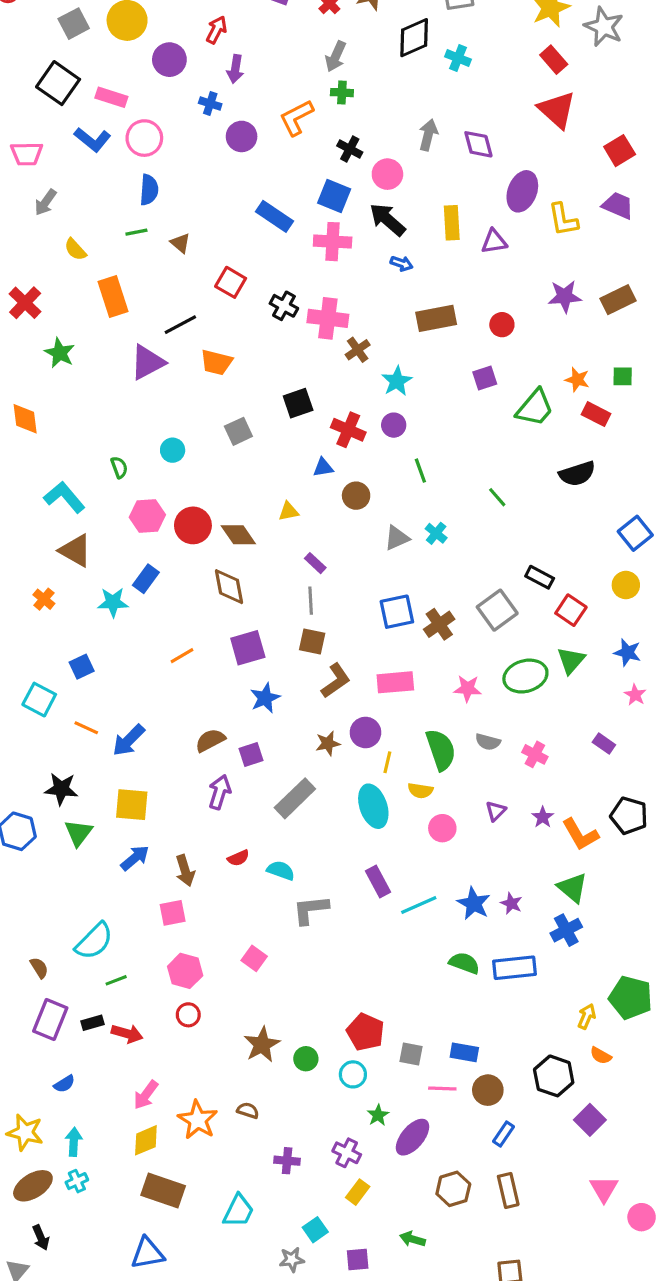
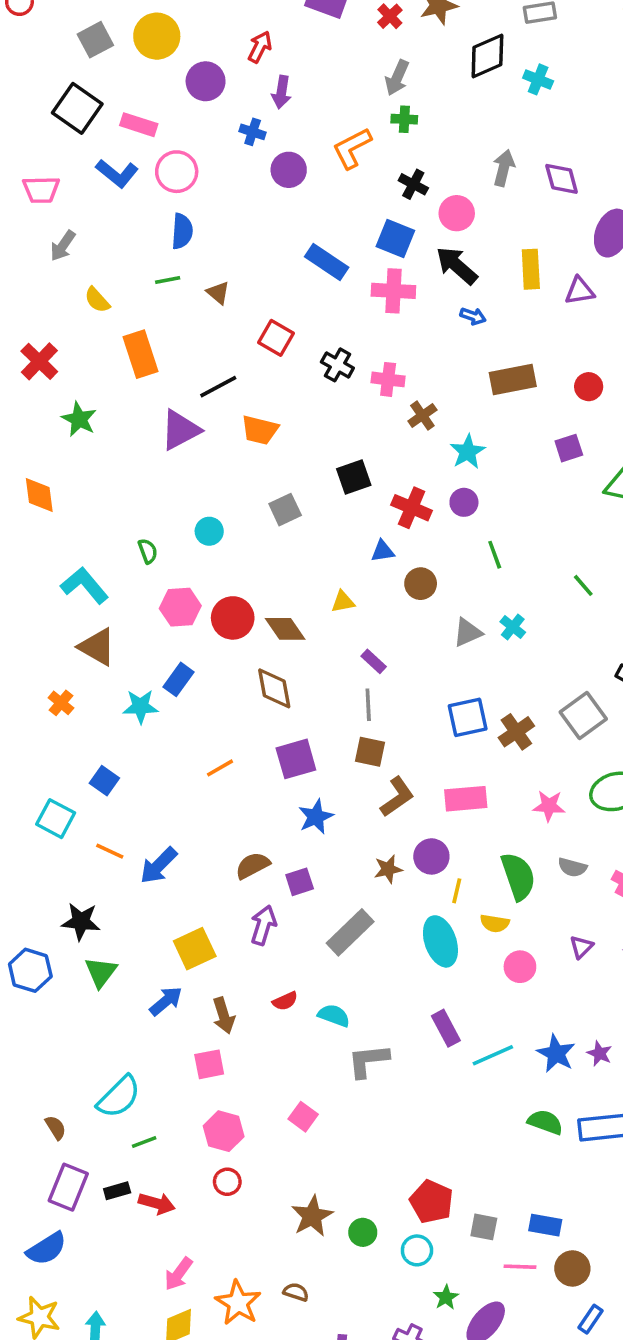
pink cross: (328, 318) -> (388, 379), size x0.7
blue square: (82, 667) -> (104, 781), turned -30
yellow square: (132, 805) -> (195, 949), moved, turned -30
blue semicircle: (64, 1084) -> (47, 1249), moved, size x1.6

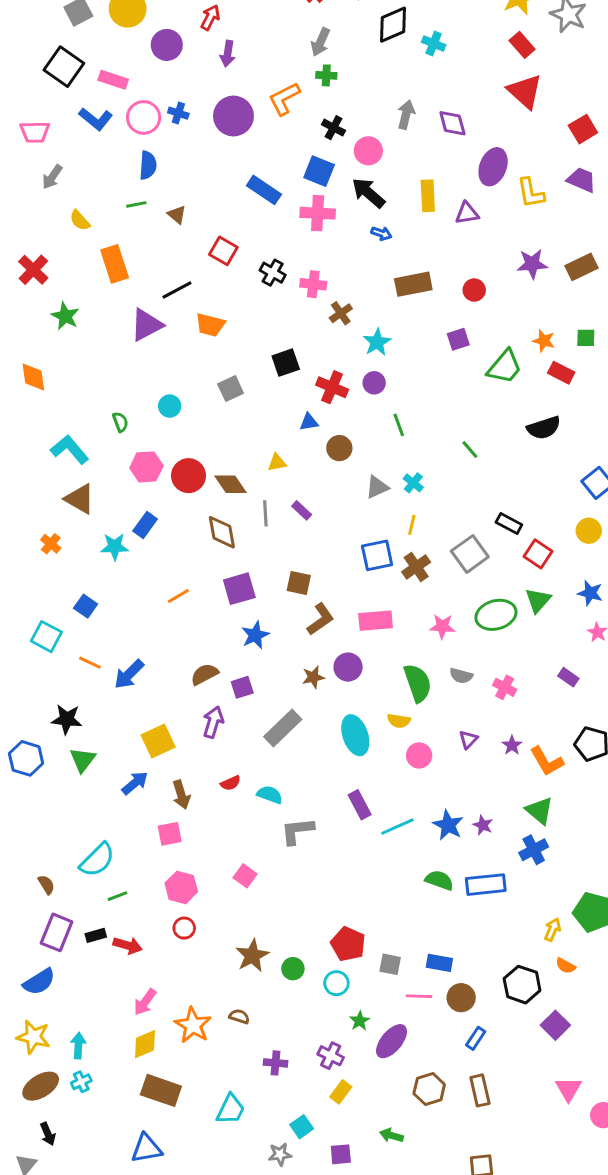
blue cross: (253, 132) -> (178, 113), moved
purple circle: (289, 170) -> (233, 116), size x1.4
gray line: (368, 705) -> (265, 513), moved
yellow line: (457, 891) -> (412, 525), moved

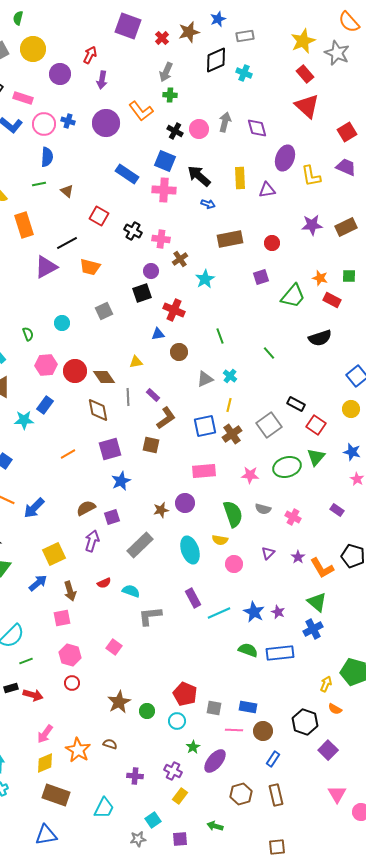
orange L-shape: (284, 99) -> (141, 111), turned -100
pink circle: (368, 151) -> (199, 129), moved
purple circle: (374, 383) -> (151, 271), moved
brown L-shape: (320, 619) -> (166, 418), moved

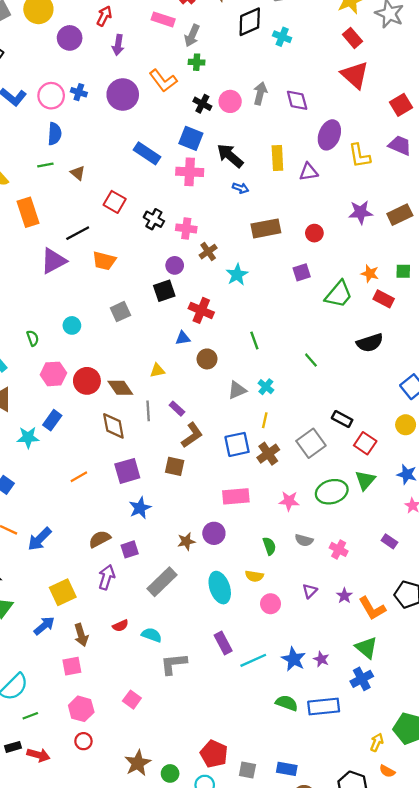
pink rectangle: (23, 98) -> (163, 19), moved
green semicircle: (233, 514) -> (269, 546), size x0.6

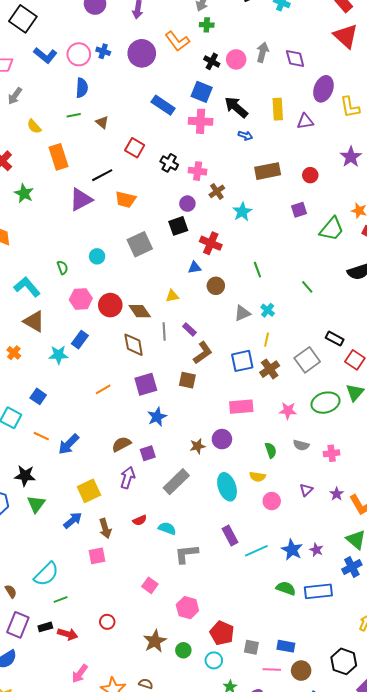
purple star: (361, 212) -> (351, 157), turned -30
gray square: (120, 312) -> (140, 244), size x1.4
pink cross: (339, 549) -> (332, 453), turned -35
pink hexagon: (81, 709) -> (187, 608), moved

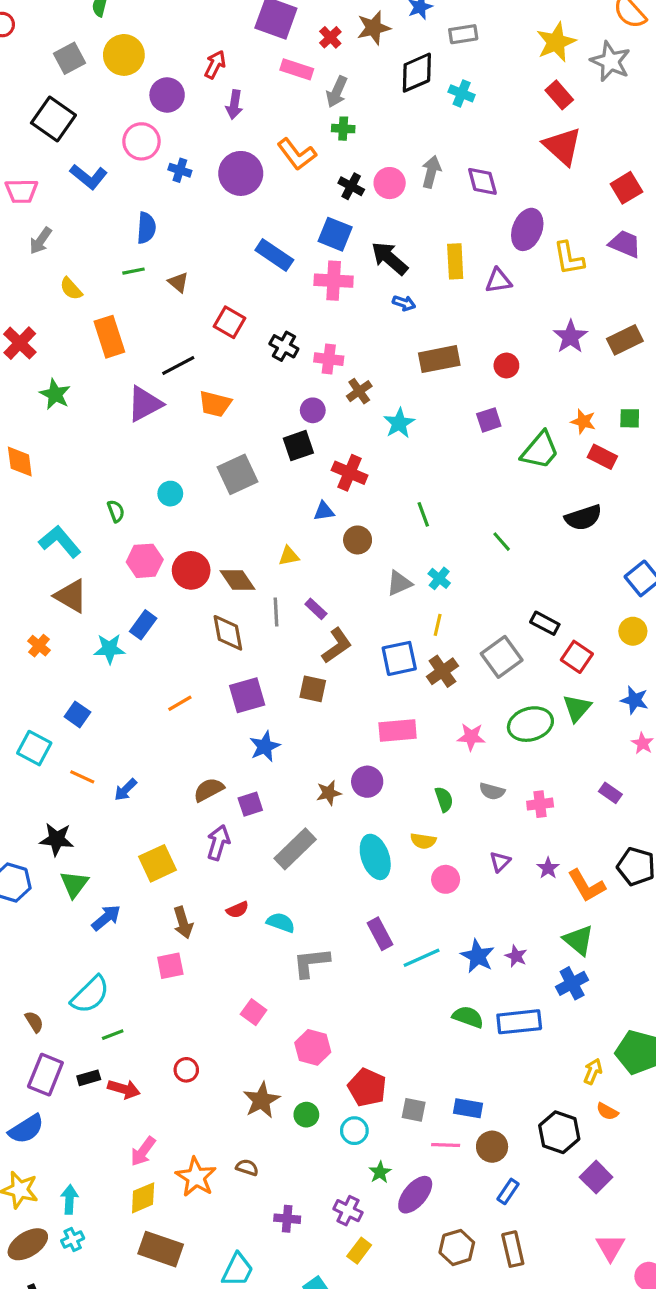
pink circle: (79, 54) -> (141, 141), moved
blue arrow: (69, 444) -> (125, 790), size x0.7
blue arrow: (73, 520) -> (106, 918), moved

